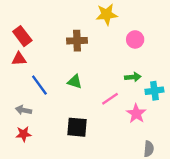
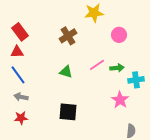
brown cross: (77, 41) -> (68, 36), turned -30
blue line: (39, 85) -> (18, 75), moved
pink line: (110, 99) -> (97, 65), moved

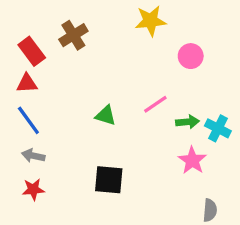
brown cross: (68, 36) -> (73, 35), moved
green arrow: (117, 68) -> (187, 122), moved
cyan cross: (136, 80) -> (218, 128), turned 35

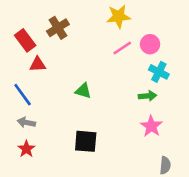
red triangle: (27, 83) -> (38, 64), moved
pink line: (155, 104) -> (122, 48), moved
cyan cross: (218, 128) -> (159, 72), moved
red star: (33, 189) -> (26, 149), turned -30

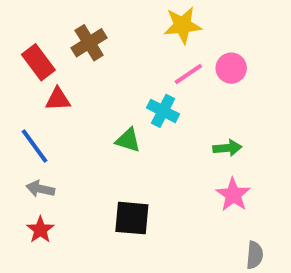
cyan cross: (159, 72) -> (163, 111), moved

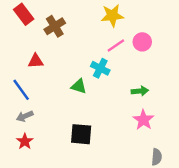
red rectangle: (38, 62) -> (24, 14), moved
gray arrow: (40, 189) -> (25, 116), turned -35

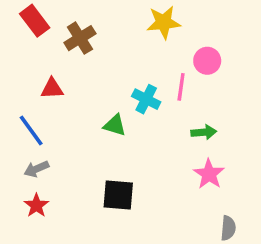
pink line: (116, 45) -> (181, 87), moved, turned -48

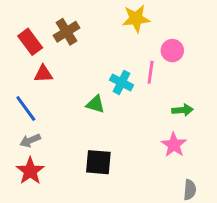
red rectangle: (35, 21) -> (30, 42), moved
green arrow: (204, 132) -> (182, 110), moved
red star: (36, 205) -> (30, 171), size x1.4

